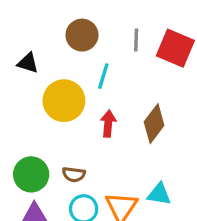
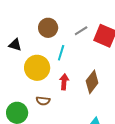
gray line: (136, 40) -> (81, 31), turned 56
brown semicircle: (74, 174) -> (43, 101), moved

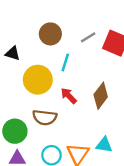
red arrow: (64, 82) -> (69, 96), turned -49
brown semicircle: (43, 101) -> (45, 117), size x1.5

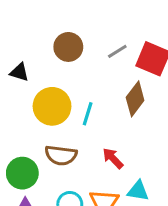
cyan line: (65, 63) -> (88, 114), moved
red arrow: (69, 96) -> (113, 158), moved
brown diamond: (101, 96) -> (135, 99), moved

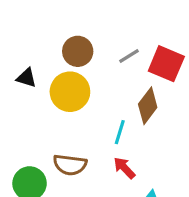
yellow circle: (52, 106) -> (70, 92), moved
cyan line: (88, 114) -> (120, 132), moved

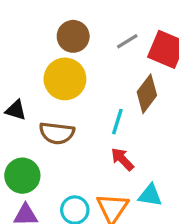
black triangle: (26, 78) -> (16, 110), moved
brown semicircle: (70, 165) -> (57, 133), moved

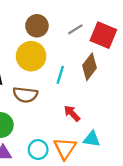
cyan line: (117, 122) -> (60, 75), moved

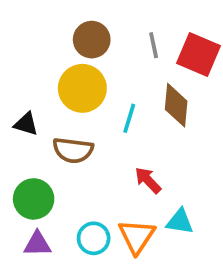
gray line: (75, 29) -> (154, 45), turned -70
brown diamond: (89, 67) -> (176, 105), turned -32

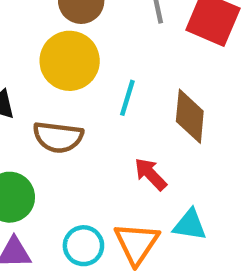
brown diamond: (176, 105) -> (190, 116), moved

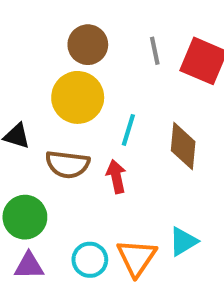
red arrow: (150, 174) -> (116, 177), moved, turned 32
cyan triangle: (190, 225) -> (183, 241), turned -40

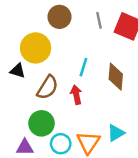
yellow circle: (78, 97) -> (36, 48), moved
brown semicircle: (68, 164) -> (48, 87), turned -65
green circle: (25, 217) -> (42, 123), moved

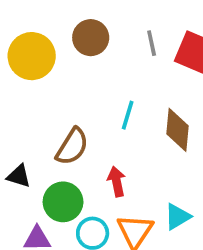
yellow circle: (36, 48) -> (32, 56), moved
black triangle: (18, 71) -> (19, 176), moved
red arrow: (76, 95) -> (117, 182), moved

